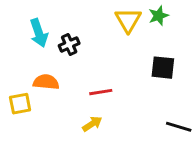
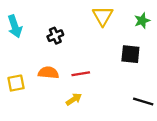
green star: (159, 16) -> (142, 21), moved
cyan arrow: (39, 33) -> (15, 26), moved
orange semicircle: (46, 82) -> (48, 73), moved

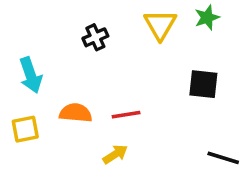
green star: (142, 21) -> (207, 17), moved
cyan arrow: (15, 26) -> (31, 75), moved
black cross: (55, 36) -> (95, 37), moved

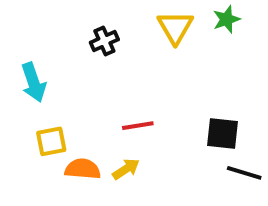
black square: (203, 84) -> (223, 134), moved
orange semicircle: (76, 113) -> (83, 169), moved
yellow square: (25, 129) -> (51, 141), moved

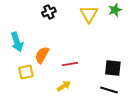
black cross: (104, 41) -> (49, 12), moved
orange semicircle: (83, 169) -> (42, 55), moved, turned -66
black line: (244, 173) -> (109, 90), moved

